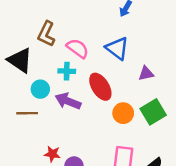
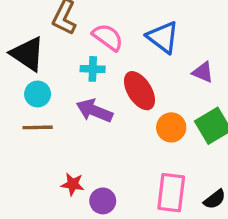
purple triangle: (146, 74) -> (203, 72), turned 35
cyan circle: (40, 89) -> (38, 94), moved

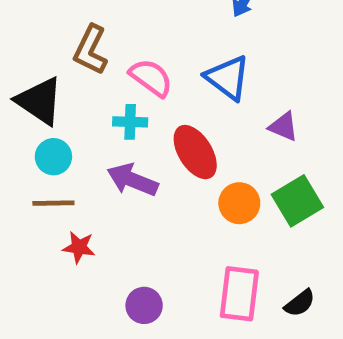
red star: (73, 184) -> (79, 247), moved

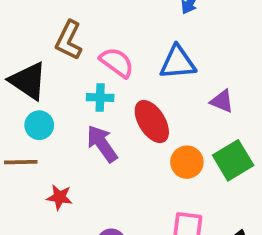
blue triangle: (228, 78) -> (178, 62), turned -42
purple arrow: (132, 180) -> (102, 144), turned 33
brown line: (53, 203) -> (21, 162), moved

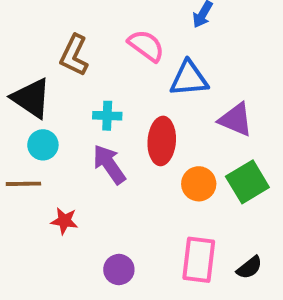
pink semicircle: (117, 62) -> (146, 46), moved
purple triangle: (222, 101) -> (236, 120), size x1.4
red ellipse: (152, 122) -> (162, 141), turned 36

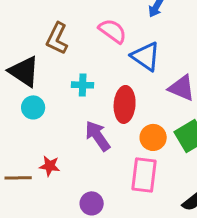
blue triangle: (189, 79) -> (146, 56), turned 40
purple arrow: (109, 164) -> (98, 136), moved
brown line: (23, 184) -> (18, 178), moved
pink rectangle: (199, 260) -> (144, 175), moved

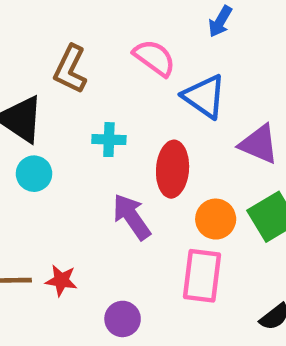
red star: (50, 166) -> (61, 280), moved

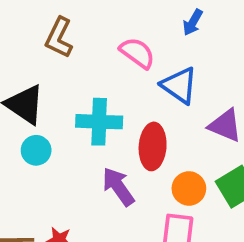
brown L-shape: (70, 69) -> (59, 38), moved
cyan cross: (109, 140) -> (99, 122), size x1.6

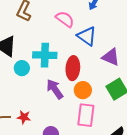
cyan circle: (36, 150) -> (22, 68), moved
orange circle: (189, 188) -> (83, 90), moved

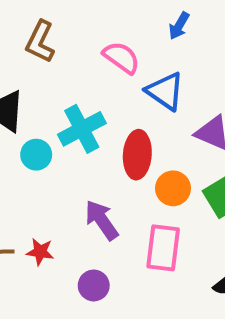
cyan cross: (45, 55) -> (82, 129), turned -30
purple arrow: (55, 89) -> (102, 220), moved
orange circle: (83, 90) -> (173, 188), moved

